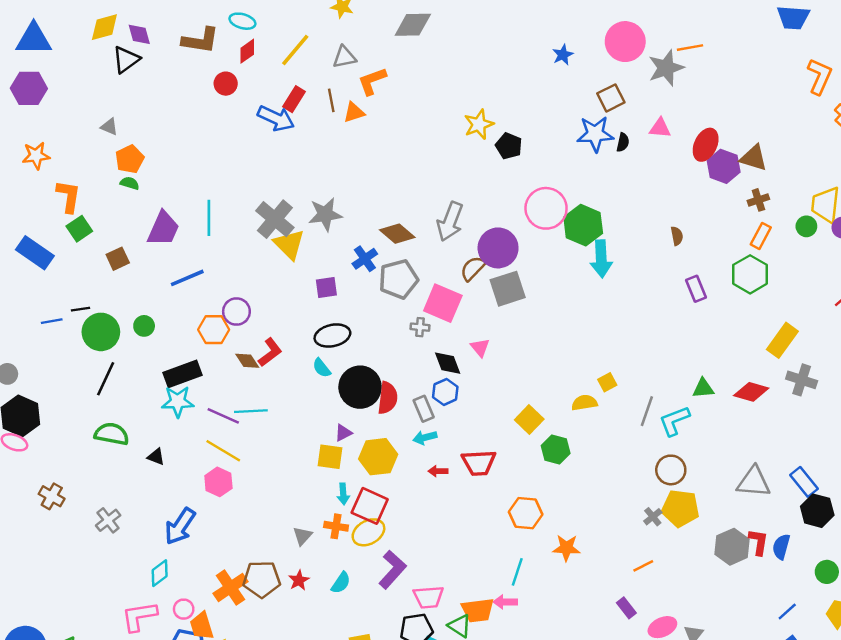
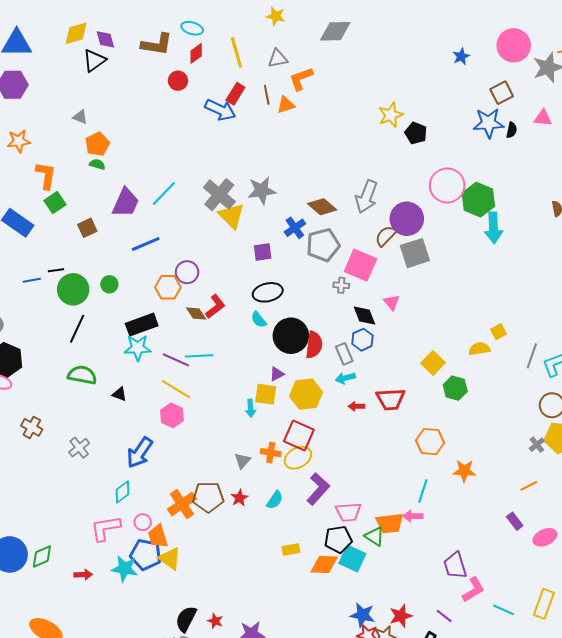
yellow line: (295, 50) -> (236, 52), turned -56
cyan line: (209, 218) -> (164, 194), turned 44
cyan arrow: (343, 494) -> (251, 408), moved

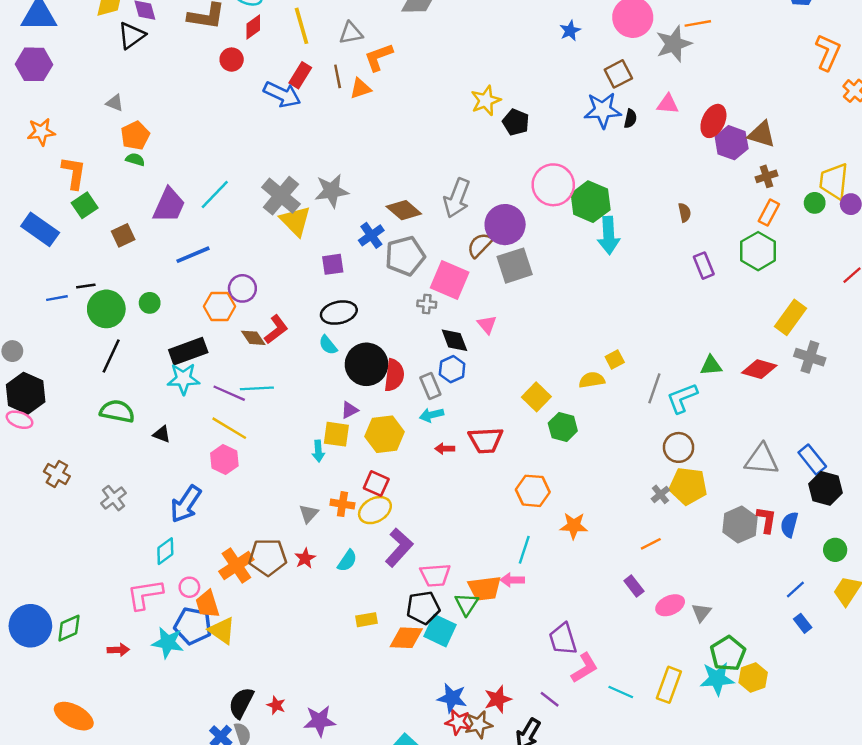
red square: (299, 435) -> (376, 484), size x0.7
green triangle: (375, 536) -> (466, 604), turned 30

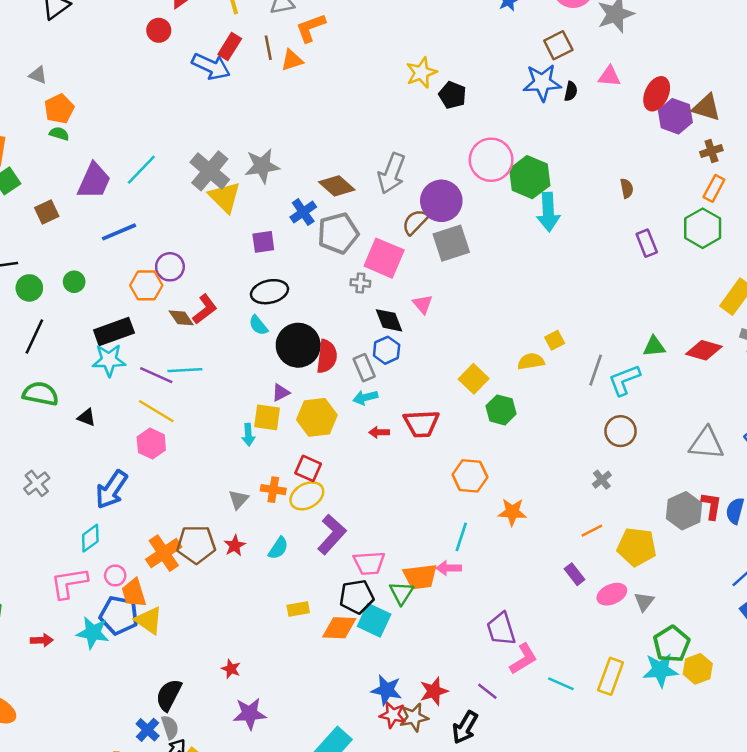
green circle: (106, 309) -> (29, 288), size x0.7
yellow pentagon: (688, 486) -> (637, 547), moved
red star: (276, 705) -> (231, 669), moved

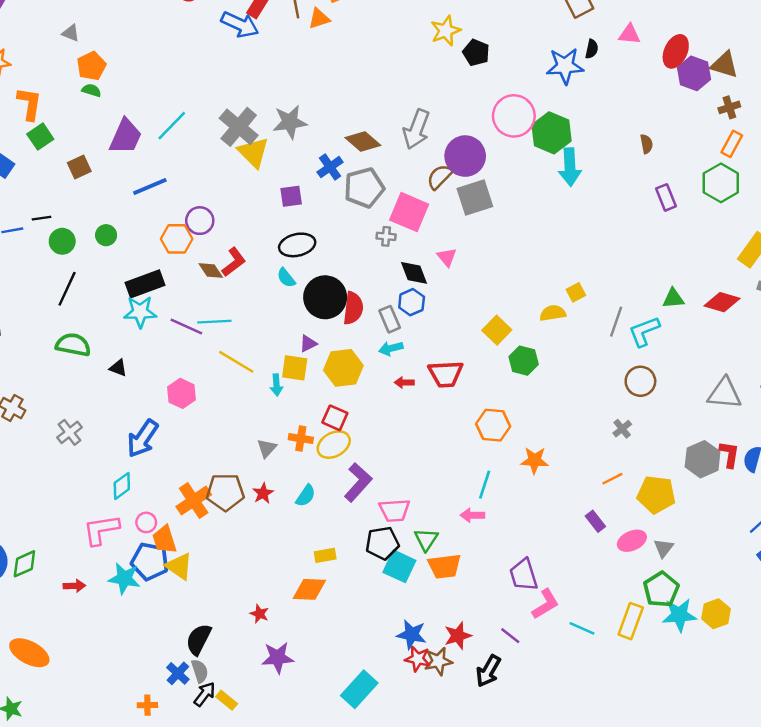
blue star: (542, 83) -> (565, 66), moved
yellow line: (156, 411) -> (236, 362), moved
orange trapezoid: (420, 577) -> (444, 566), moved
orange diamond: (339, 628) -> (309, 589), moved
green pentagon: (672, 644) -> (661, 589), moved

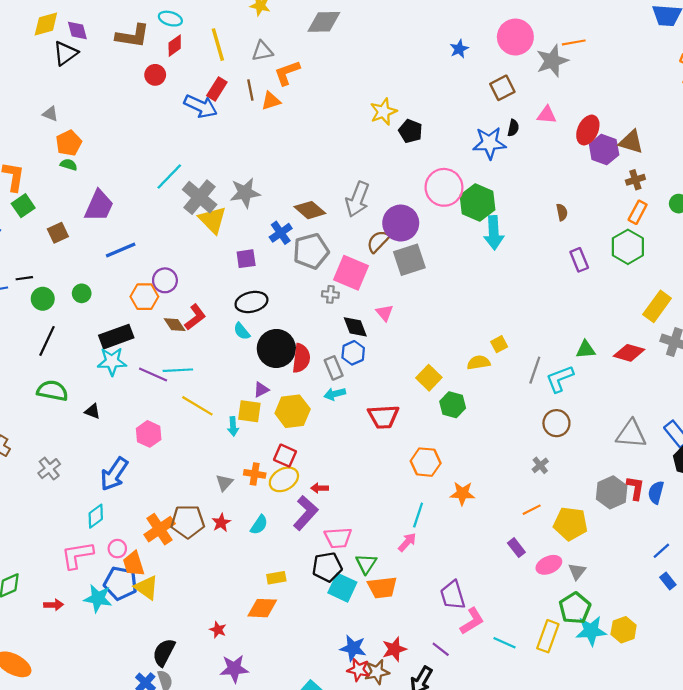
cyan line: (172, 126) -> (169, 177), moved
red arrow: (404, 382) -> (320, 488), moved
pink arrow: (472, 515) -> (407, 542), turned 132

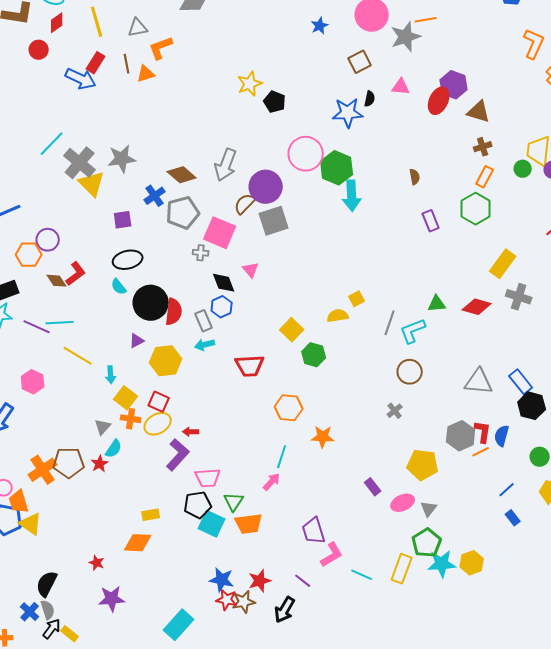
purple hexagon: (604, 149) -> (454, 85), moved
yellow square: (249, 411) -> (126, 398), moved, turned 30
orange line: (532, 510) -> (481, 452), moved
cyan semicircle: (259, 525) -> (114, 449), moved

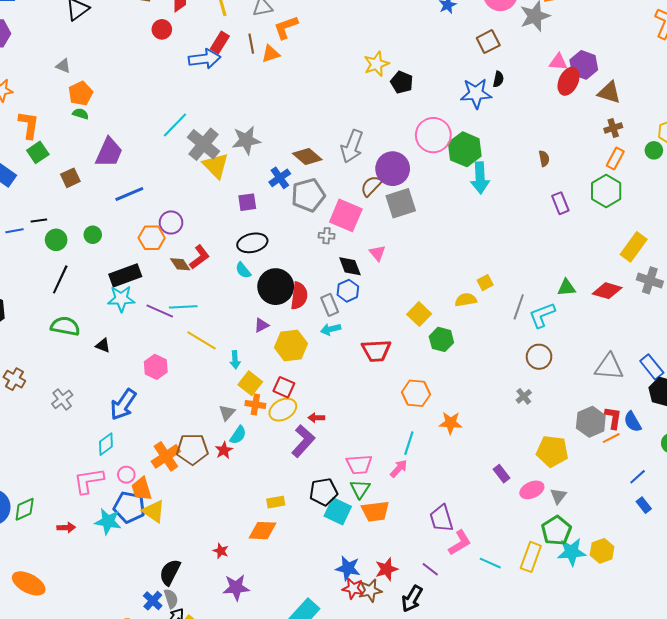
blue arrow: (81, 79) -> (205, 59), turned -32
pink triangle: (401, 87) -> (558, 62), moved
blue semicircle: (502, 436) -> (633, 422), turned -45
pink trapezoid: (208, 478) -> (359, 464), moved

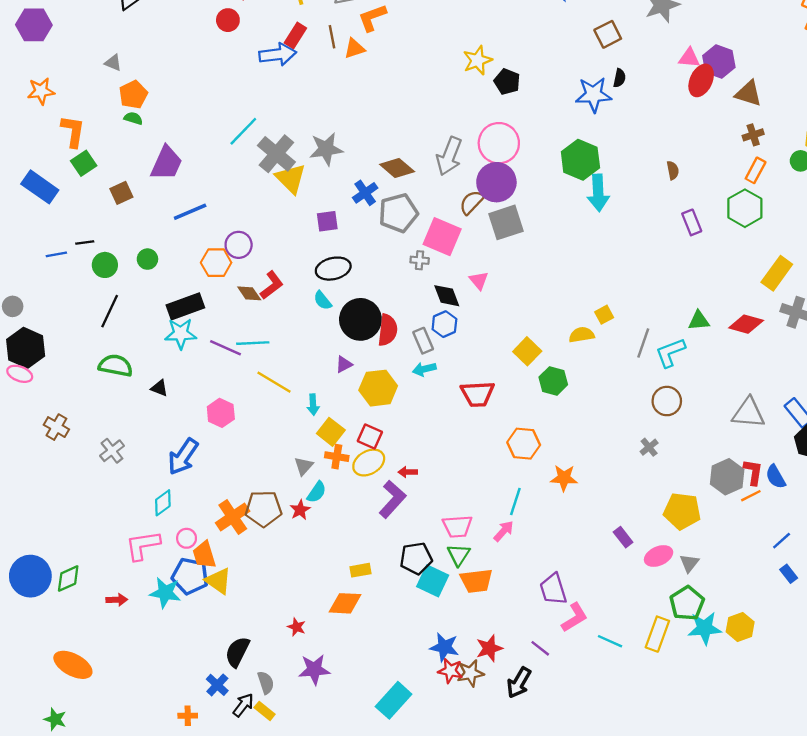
pink circle: (433, 135) -> (499, 143), moved
gray semicircle: (171, 599) -> (266, 683), moved

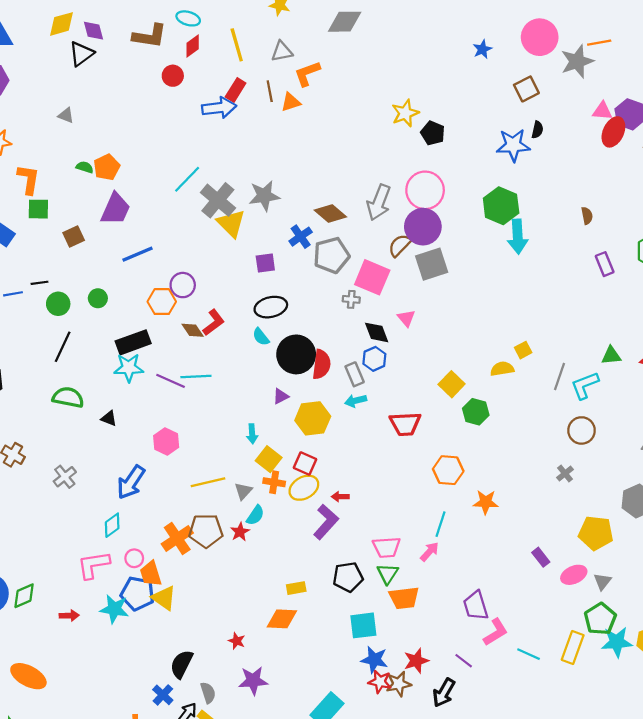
orange pentagon: (133, 95) -> (107, 167), moved
green square: (84, 163) -> (38, 209), turned 35
yellow line: (274, 382) -> (208, 482), moved, turned -44
cyan square: (433, 581) -> (363, 625), moved, turned -32

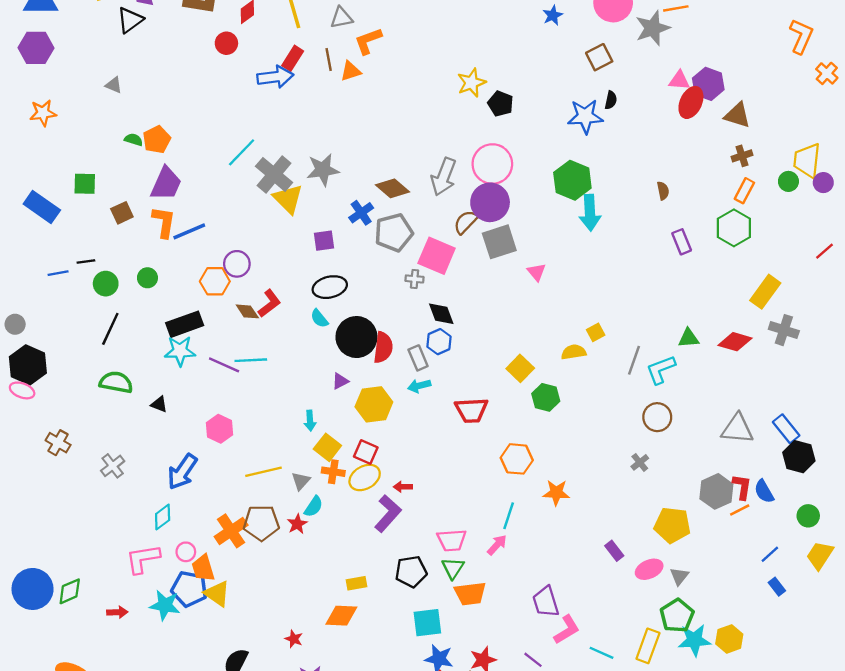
orange L-shape: (28, 179) -> (164, 222), moved
pink triangle: (406, 318) -> (536, 272), moved

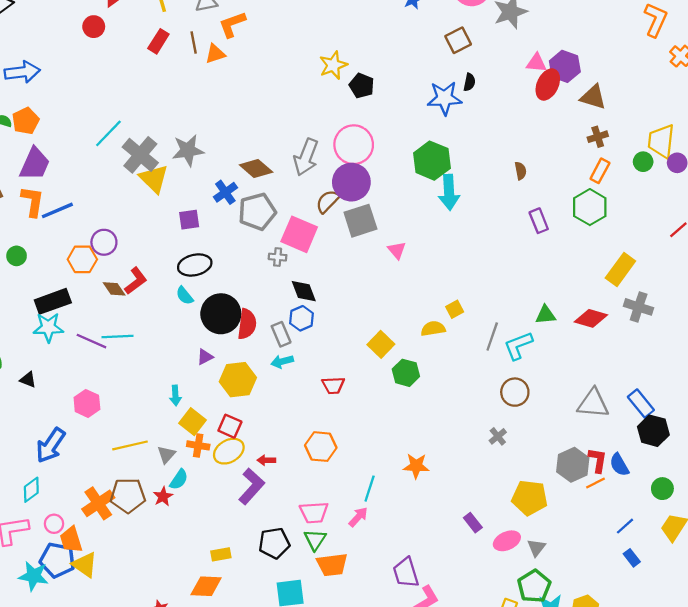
blue arrow: (275, 77) -> (22, 72), moved
red trapezoid: (471, 410) -> (333, 385), size x0.7
orange hexagon: (517, 459) -> (321, 447), moved

